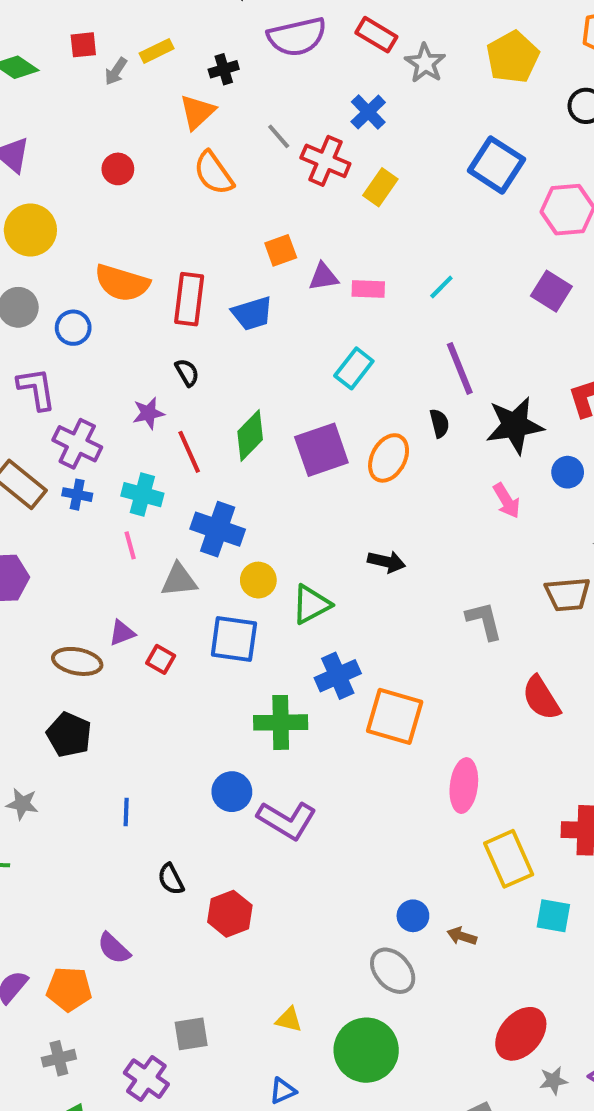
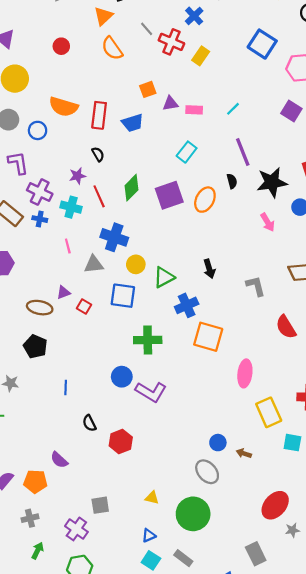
cyan cross: (142, 495) -> (71, 207), moved
black arrow: (387, 562) -> (209, 269), moved, turned 60
blue cross: (338, 676) -> (187, 305), moved

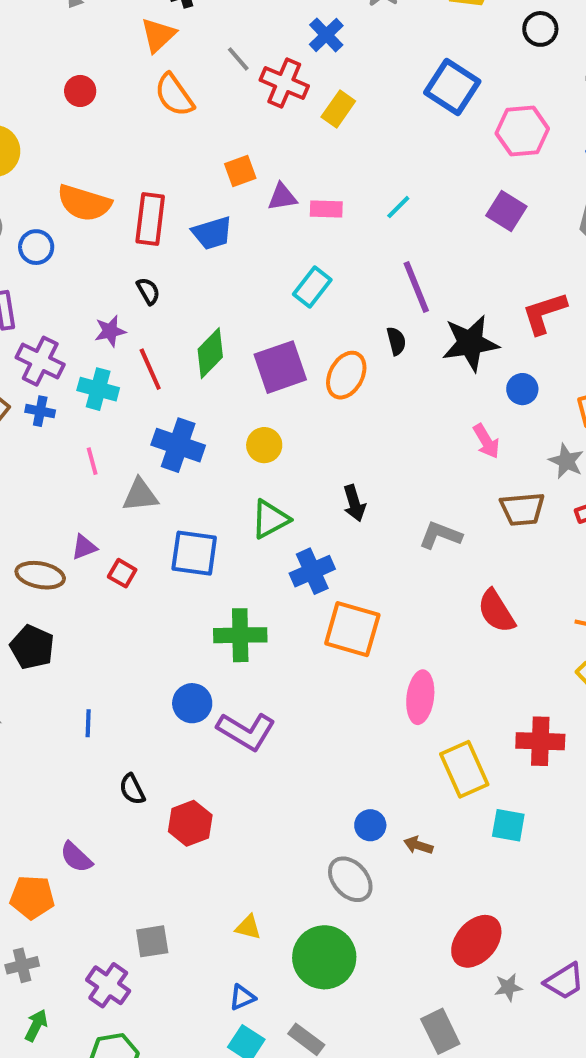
pink arrow: (268, 222) -> (486, 441), moved
yellow circle: (136, 264) -> (264, 445), moved
gray L-shape: (256, 286) -> (440, 535), turned -55

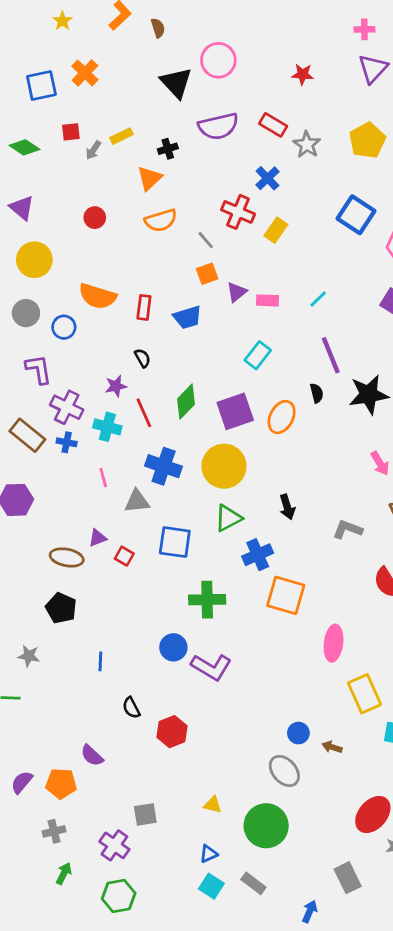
gray line: (238, 59) -> (206, 240), moved
orange semicircle: (174, 95) -> (161, 220), turned -72
purple triangle: (282, 197) -> (237, 292), turned -30
red rectangle: (150, 219) -> (144, 307), size x0.7
yellow circle: (264, 445) -> (224, 466), size x1.8

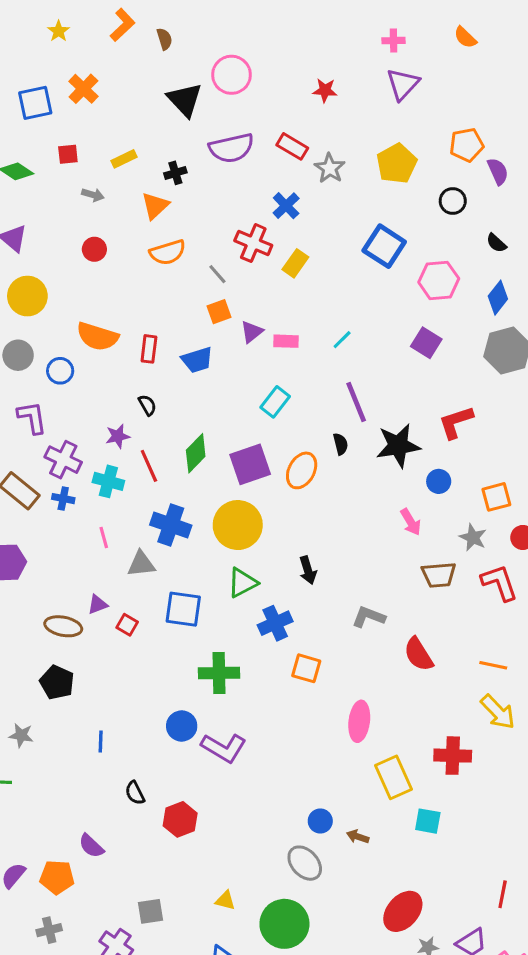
gray arrow: (93, 150) -> (93, 195), moved, turned -108
gray L-shape: (348, 529) -> (369, 617), moved
orange square: (286, 595) -> (306, 668), size x0.7

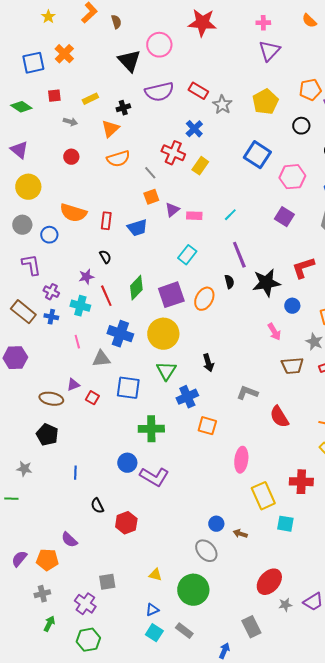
red star: (325, 90) -> (202, 23), moved, size x1.8
purple cross: (63, 460) -> (51, 292), size x0.7
green triangle: (242, 583) -> (166, 371), turned -30

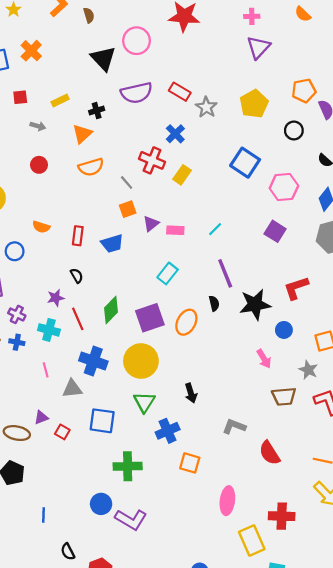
orange semicircle: (73, 213) -> (41, 227), size x0.6
red cross: (301, 482) -> (282, 516), moved

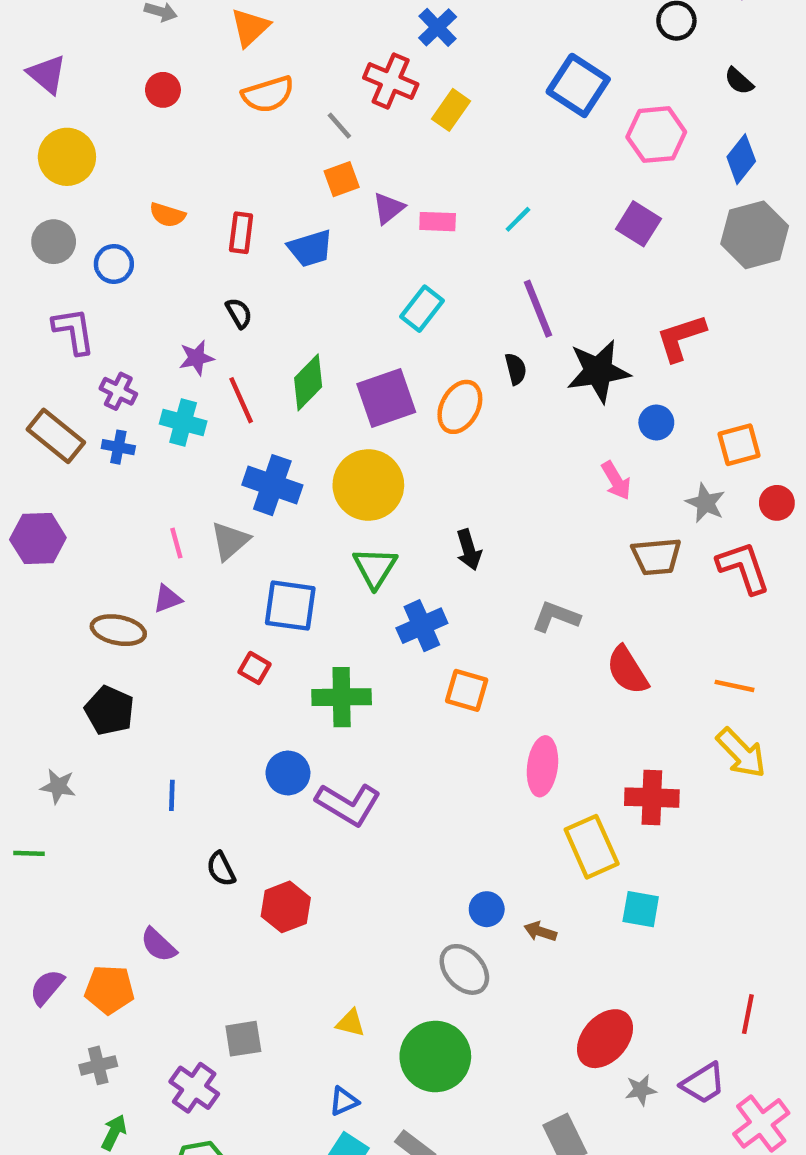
pink line: (46, 370) -> (176, 543), moved
gray triangle: (72, 389) -> (230, 541), turned -35
red square: (62, 432) -> (255, 668), moved

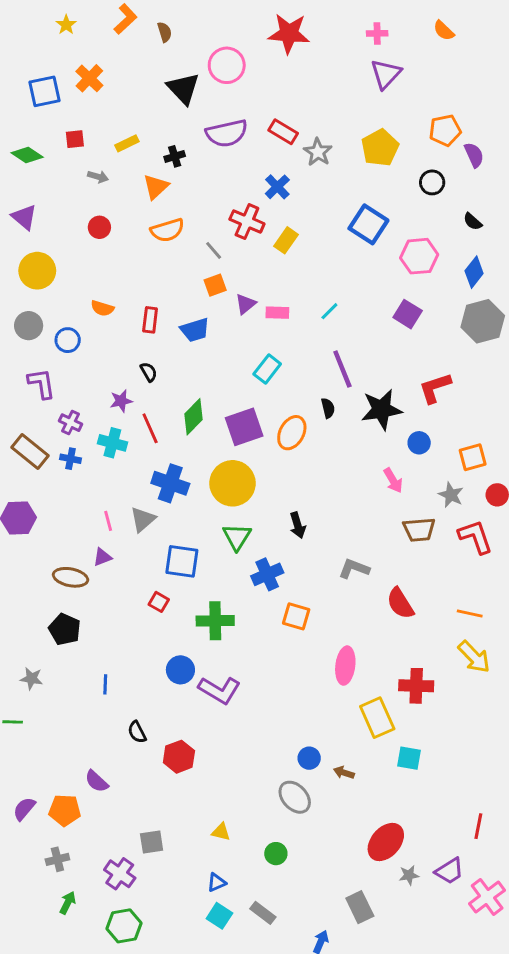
green circle: (435, 1057) -> (276, 854), size x0.5

